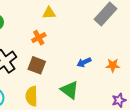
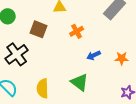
orange cross: (39, 38) -> (77, 31), moved
brown square: (37, 65) -> (39, 29), moved

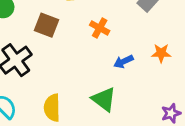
orange cross: (77, 31) -> (100, 28), turned -32
orange star: (122, 58) -> (161, 53), moved

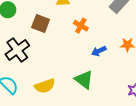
yellow semicircle: (52, 108) -> (45, 86), turned -108

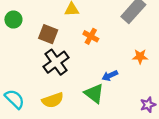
black cross: (17, 50) -> (56, 62), moved
blue arrow: (99, 51) -> (110, 76), moved

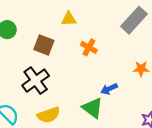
black cross: (56, 62) -> (36, 81), moved

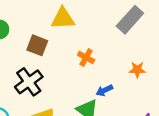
yellow triangle: (69, 19) -> (63, 18), size x1.5
orange cross: (89, 47) -> (86, 58), moved

